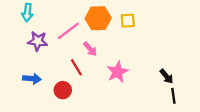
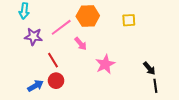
yellow square: (128, 21) -> (129, 20), moved
red line: (76, 67) -> (53, 60), moved
blue arrow: (32, 79) -> (36, 86), moved, turned -35

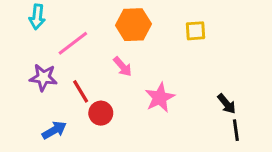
pink line: (61, 27) -> (73, 43), moved
purple star: (33, 37) -> (43, 77), moved
red circle: (56, 81) -> (101, 113), moved

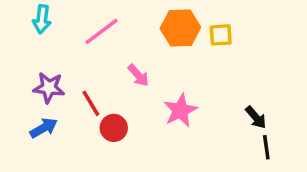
orange hexagon: (133, 25) -> (180, 28), moved
pink line: (73, 43) -> (101, 31), moved
blue arrow: (54, 130) -> (44, 128), moved

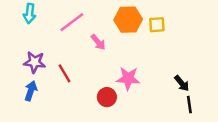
pink arrow: (138, 75) -> (98, 42), moved
pink star: (180, 110) -> (128, 78), turned 30
blue arrow: (44, 128) -> (31, 91), turned -42
red circle: (114, 128) -> (107, 97), moved

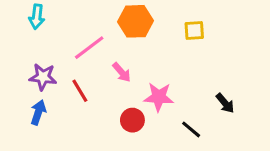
orange hexagon: (128, 20) -> (136, 21), moved
pink line: (72, 22) -> (89, 48), moved
pink arrow: (98, 42) -> (122, 72), moved
black line: (189, 105) -> (191, 129), moved, turned -42

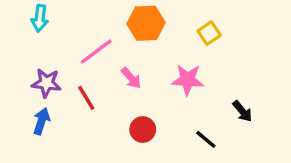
yellow square: (194, 31) -> (209, 33), turned -30
pink star: (159, 97) -> (188, 80), moved

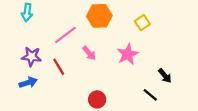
pink star: (188, 80) -> (128, 54), turned -30
blue arrow: (41, 121) -> (28, 83), turned 54
red circle: (143, 130) -> (97, 99), moved
black line: (206, 139) -> (150, 95), moved

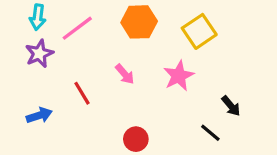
yellow square: (142, 23) -> (199, 31), size x1.5
pink line: (65, 35) -> (77, 28), moved
purple star: (32, 57) -> (39, 54), moved, turned -30

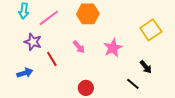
yellow square: (199, 31) -> (151, 30), moved
purple star: (39, 54) -> (33, 42), moved, turned -30

